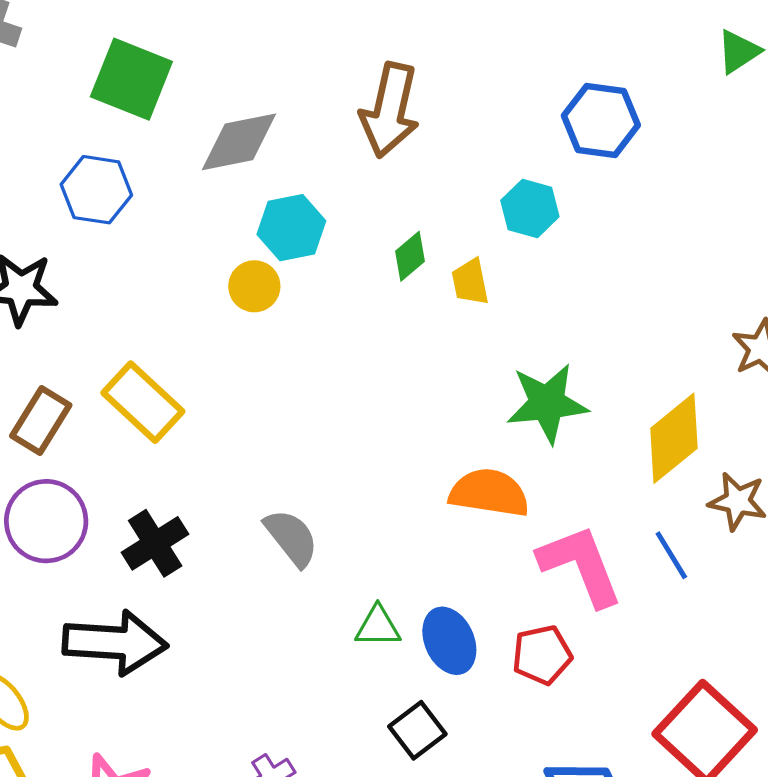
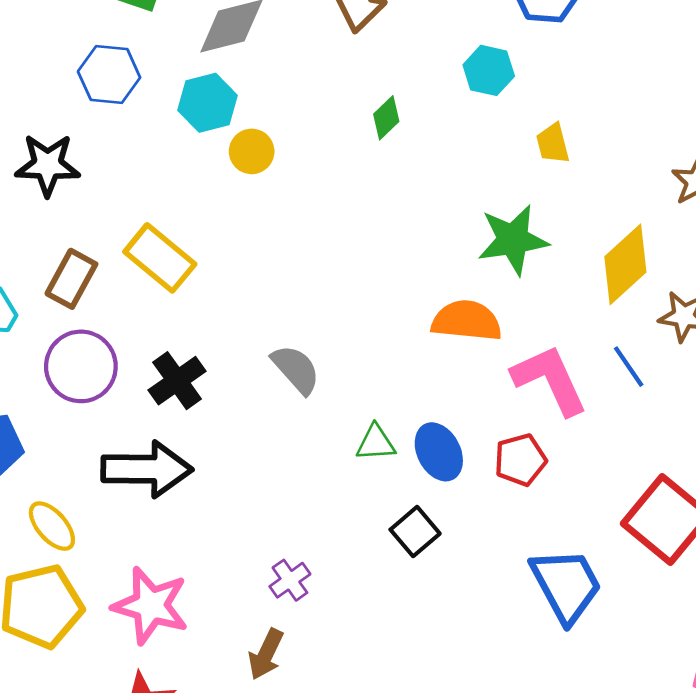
cyan hexagon: (291, 228) -> (207, 103), moved
yellow trapezoid: (470, 282) -> (553, 143), moved

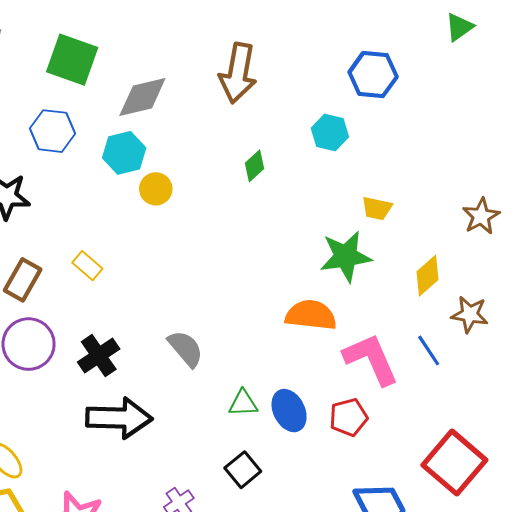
yellow trapezoid: (553, 143) -> (377, 208), moved, turned -64
yellow rectangle: (160, 258) -> (87, 266), size x0.6
yellow diamond: (625, 264) -> (428, 276), size x0.7
black arrow: (147, 469) -> (119, 418), moved
black square: (415, 532) -> (243, 470), moved

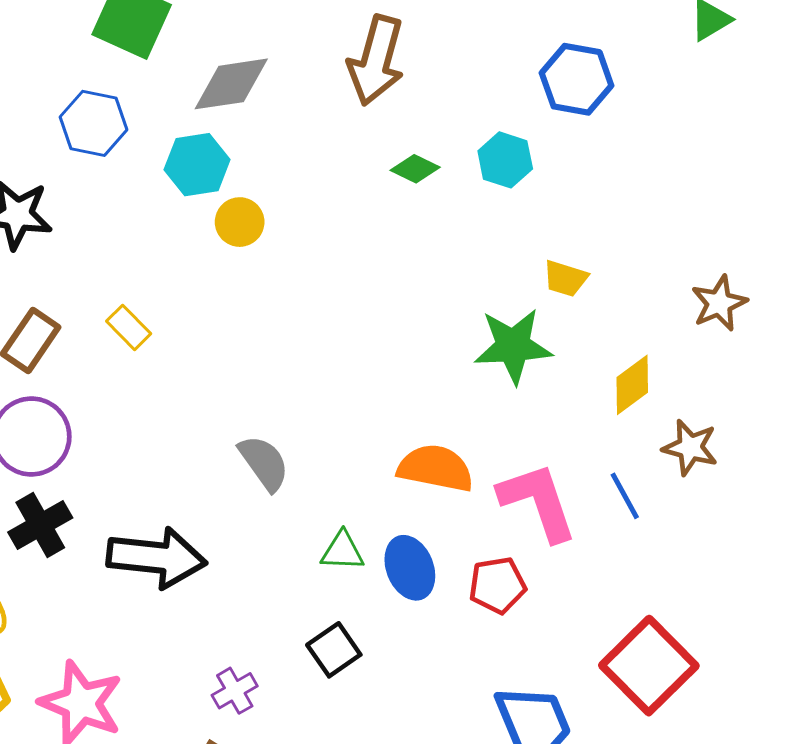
green diamond: (254, 166) -> (415, 169), moved, turned 64
orange semicircle: (311, 315) -> (436, 468), moved
black cross: (99, 356) -> (40, 525), moved

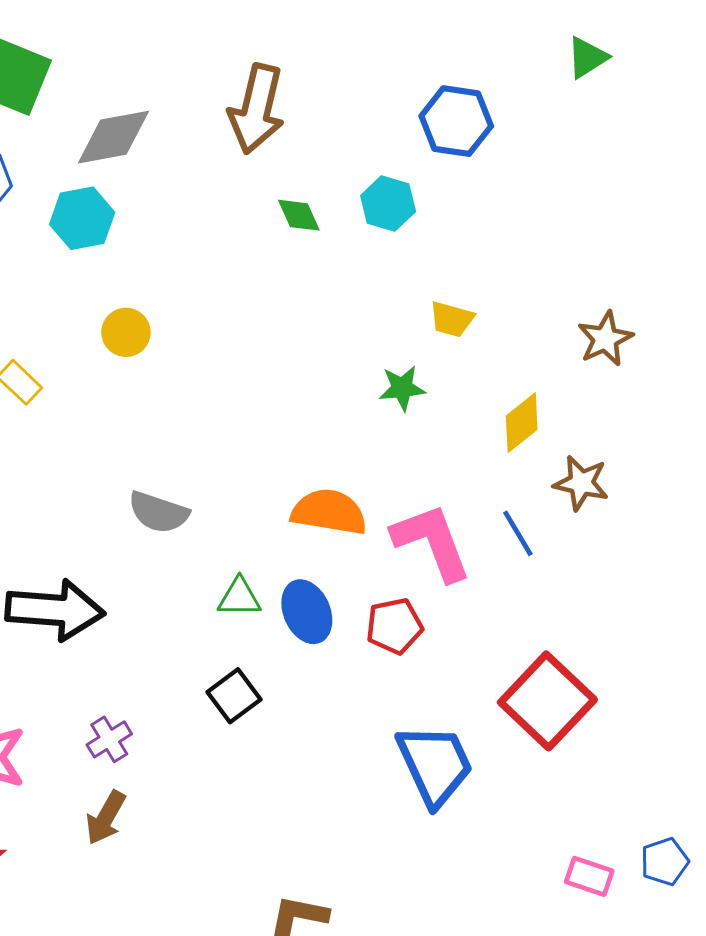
green diamond: (415, 169) -> (299, 215), turned 42
yellow circle: (240, 222) -> (126, 332), moved
green star: (513, 346) -> (402, 388), size x0.6
gray semicircle: (264, 463) -> (159, 512), turned 146
purple cross: (235, 691) -> (109, 739), moved

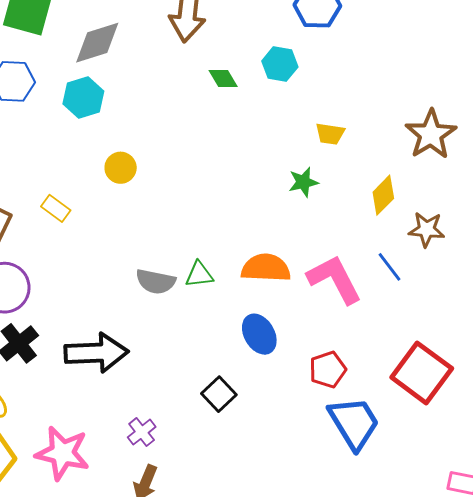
brown star: (605, 339) -> (431, 134), size x1.4
green triangle: (239, 597) -> (199, 275), moved
red pentagon: (394, 626) -> (328, 370), moved

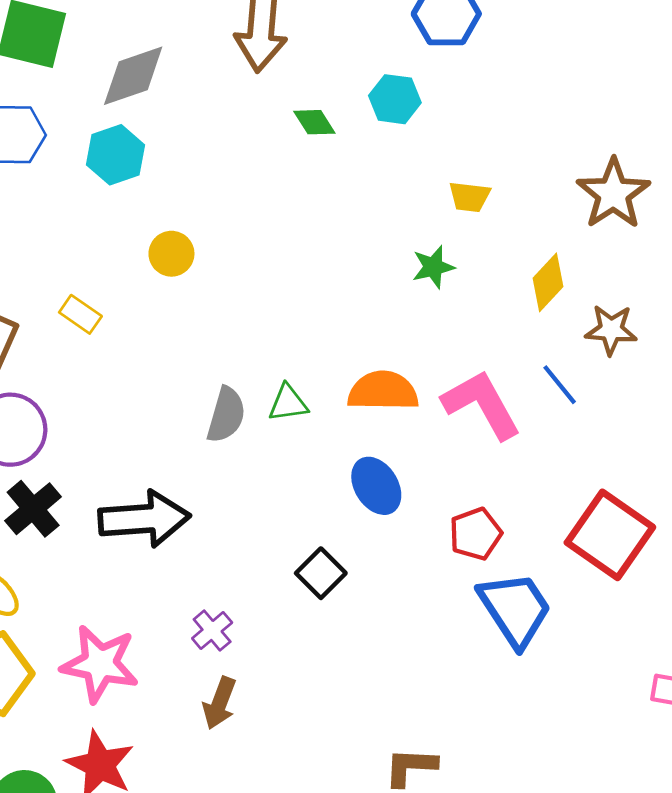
gray semicircle: (156, 281) -> (226, 415), turned -84

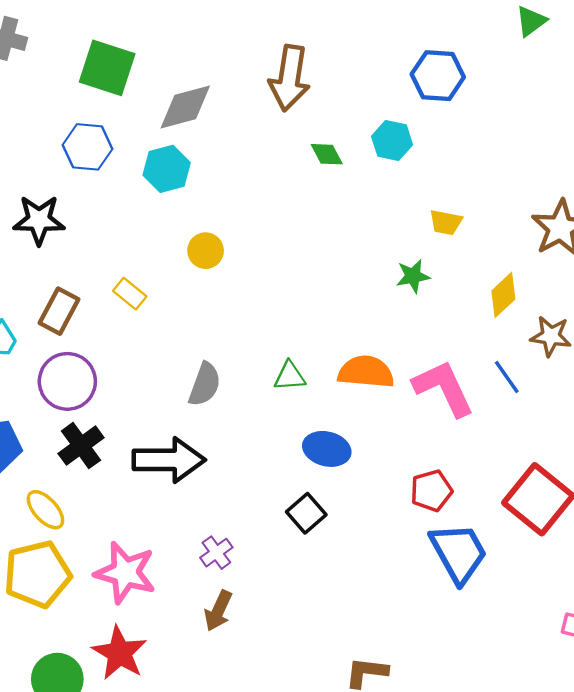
gray semicircle: (226, 415) -> (205, 384), moved
blue ellipse: (376, 486) -> (327, 449), moved, turned -48

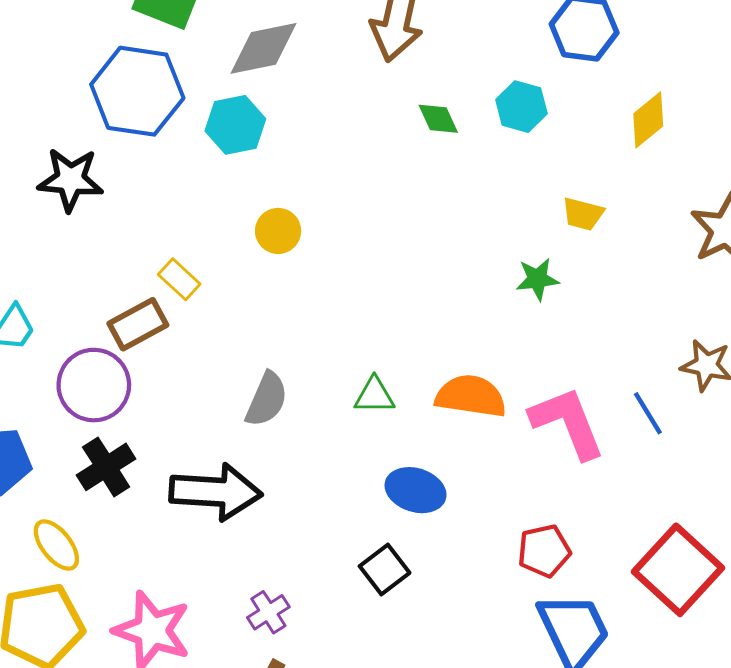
blue hexagon: (88, 147) -> (137, 91), size x1.5
yellow diamond: (503, 295) -> (648, 120), moved
brown rectangle: (59, 311) -> (138, 324), moved, turned 30

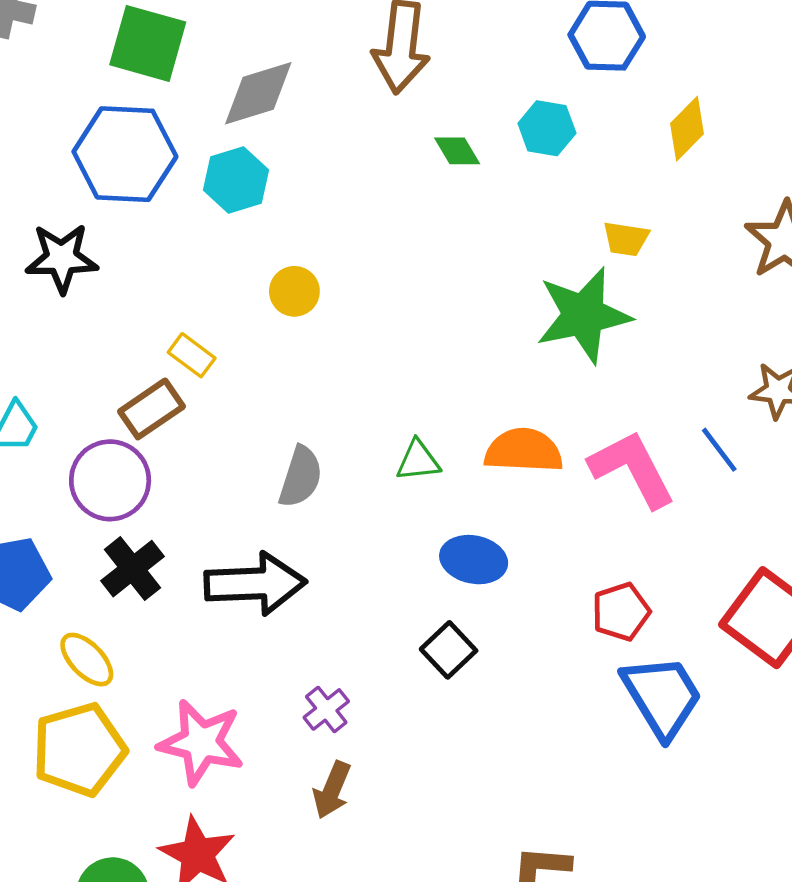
green star: (537, 279) -> (583, 315), size x2.0

